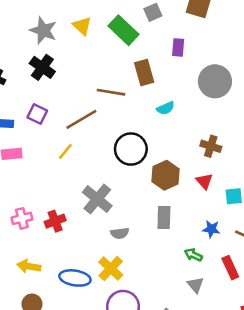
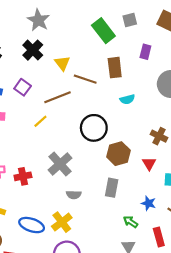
yellow triangle: (82, 26) -> (62, 63), moved

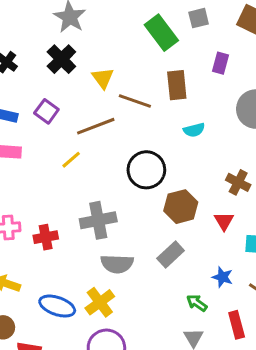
gray cross: (60, 164) -> (98, 220), turned 30
gray rectangle: (112, 188) -> (171, 255), turned 36
gray semicircle: (74, 195) -> (117, 264), size x1.5

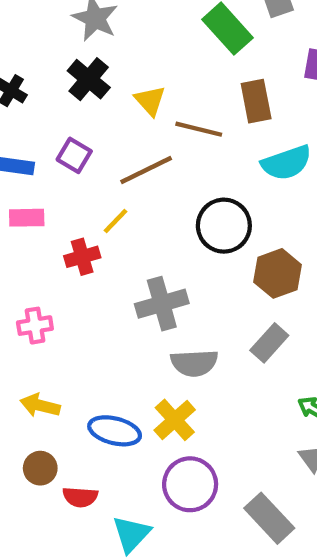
cyan semicircle: (194, 130) -> (286, 163), size x1.6
red cross: (46, 237) -> (82, 257), moved

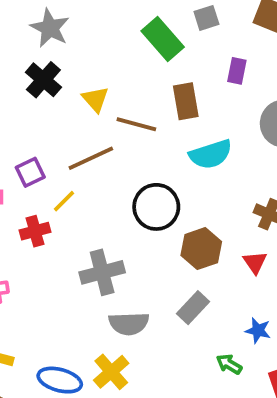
purple square: (74, 155) -> (30, 172), moved, turned 32

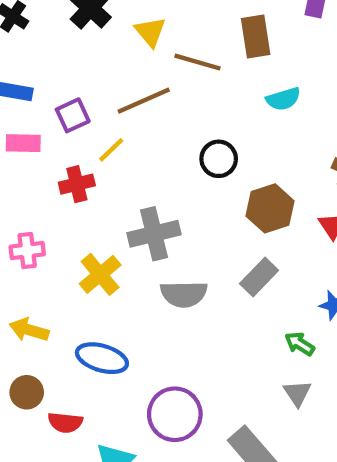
cyan semicircle: (211, 154) -> (283, 99), size x0.7
black circle: (156, 207) -> (219, 159), size x0.7
yellow cross: (111, 372) -> (100, 274), moved

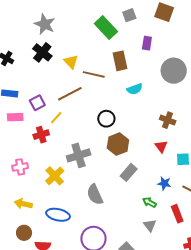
brown hexagon: (270, 208) -> (118, 144), moved
gray semicircle: (184, 294) -> (95, 195), moved, turned 70

